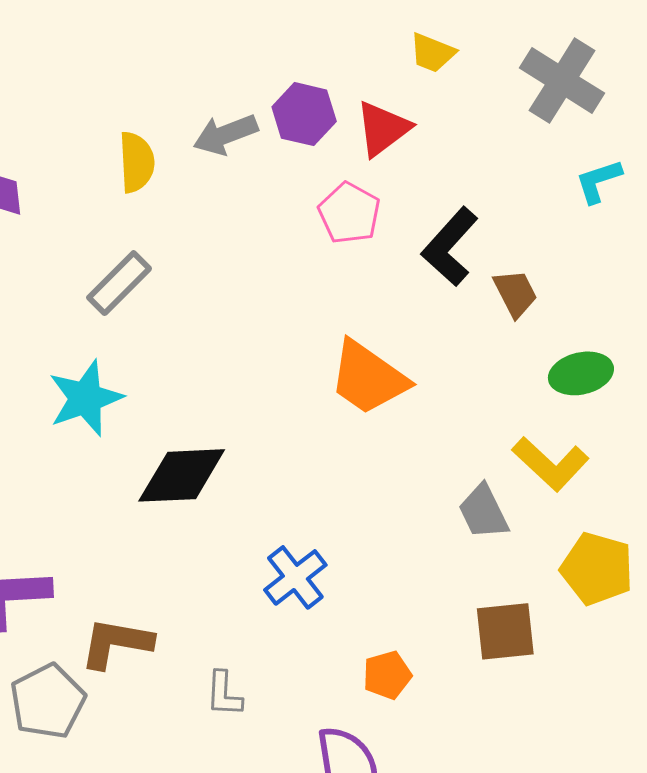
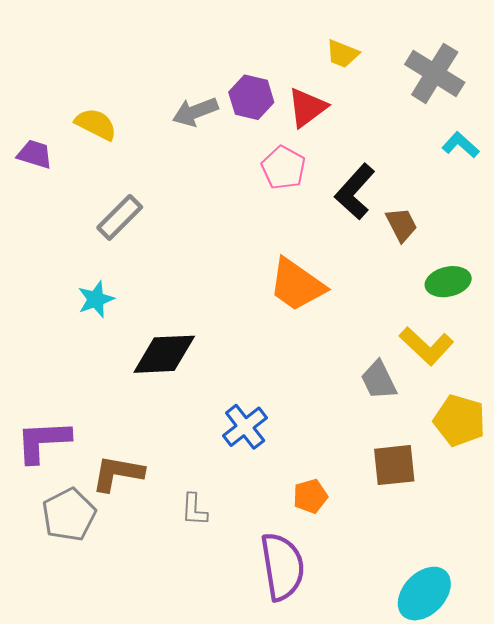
yellow semicircle: (137, 162) -> (96, 124), moved, turned -60
cyan L-shape: (598, 181) -> (461, 145), turned 60
cyan star: (86, 398) -> (96, 299), size x0.7

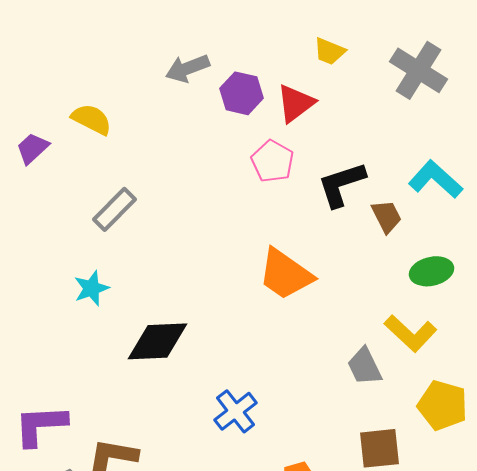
gray arrow: (195, 112) -> (188, 68), moved
cyan L-shape: (461, 145) -> (436, 179), moved, size x1.5
purple trapezoid: (35, 154) -> (32, 148), turned -60
black L-shape: (355, 192) -> (342, 184), turned 30

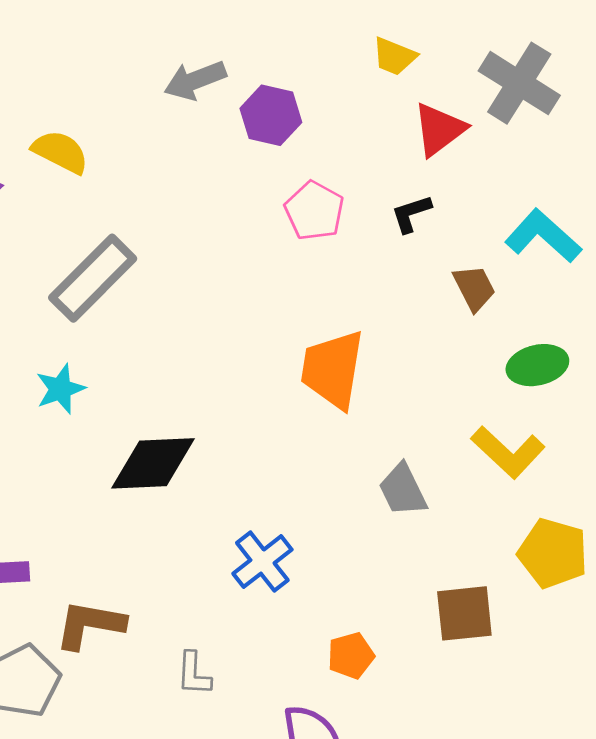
red triangle: (296, 103) -> (439, 129), moved
black L-shape: (342, 184) -> (411, 214), moved, size x0.6
gray rectangle: (114, 209) -> (93, 278), size x1.4
orange trapezoid: (286, 274) -> (333, 369), turned 64
gray trapezoid: (364, 366) -> (403, 490), moved

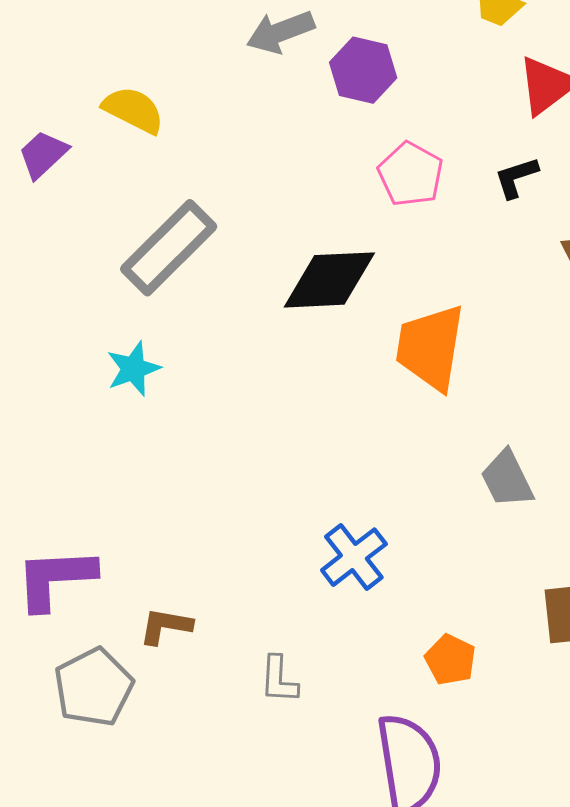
black diamond: (153, 463) -> (329, 280), moved
brown L-shape: (90, 625) -> (166, 626), size x0.7
orange pentagon: (351, 656) -> (450, 660), turned -30

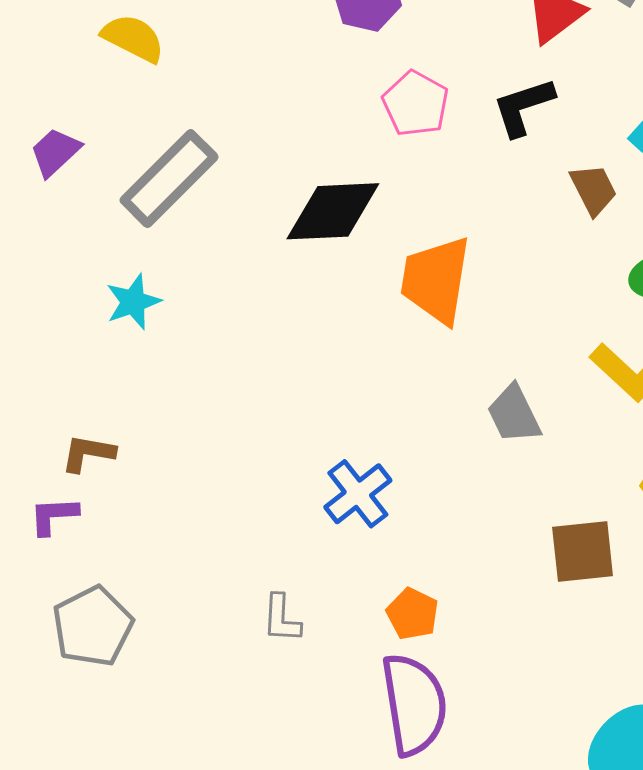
purple trapezoid: (43, 154) -> (55, 152), moved
black L-shape: (516, 177) -> (523, 107), size x1.4
purple L-shape: (55, 579) -> (54, 516), size x0.6
brown L-shape: (166, 626) -> (88, 453), moved
orange pentagon: (450, 660) -> (412, 614), moved

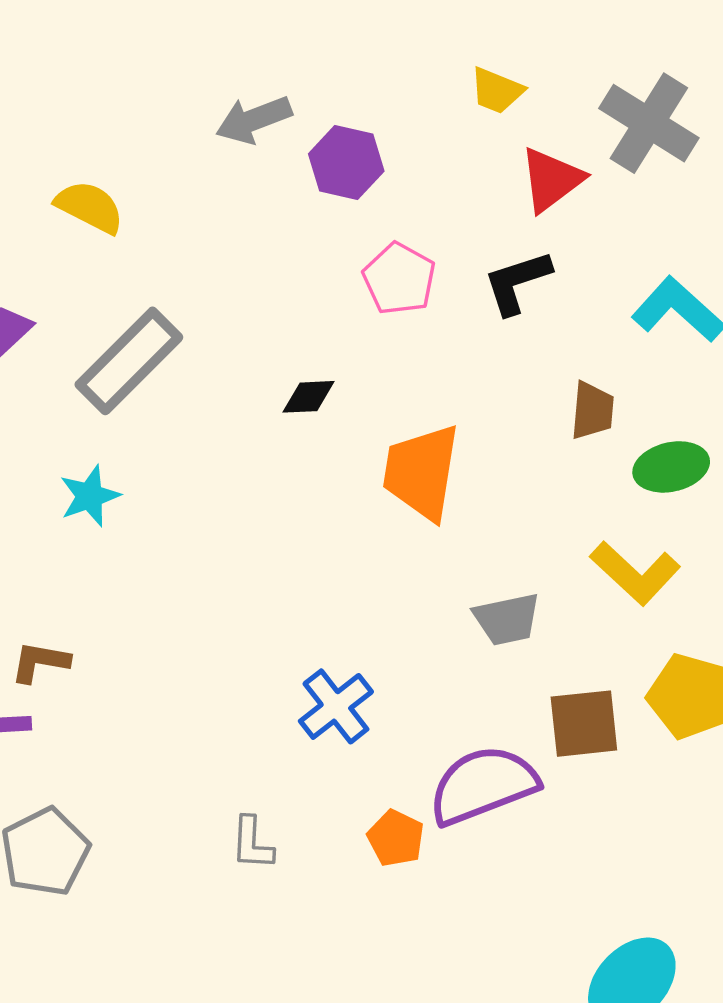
brown trapezoid: (593, 189) -> (592, 411), moved, turned 32
black diamond: (333, 211) -> (309, 397), size x0.5
gray trapezoid: (514, 414) -> (507, 619), turned -76
brown square: (583, 551) -> (584, 724), moved
purple semicircle: (414, 704) -> (483, 785), moved, turned -102

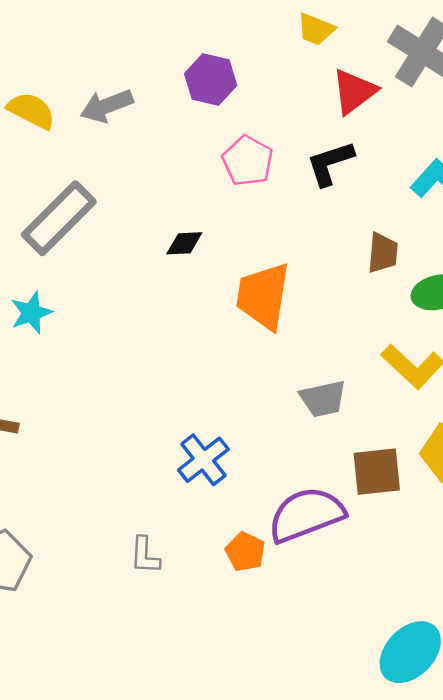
gray arrow: (254, 120) -> (107, 106), moved

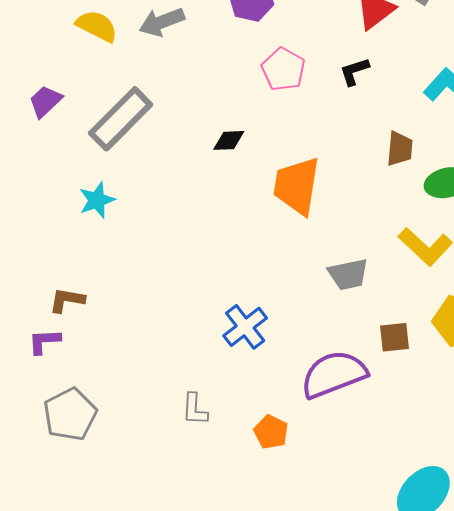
black L-shape: (330, 163) -> (354, 71), size x0.7
brown square: (377, 472) -> (395, 337), size x0.7
orange pentagon: (245, 552) -> (271, 432), moved

